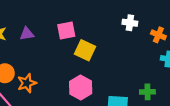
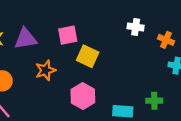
purple triangle: (27, 34) -> (26, 39), size x1.5
orange star: (27, 83) -> (45, 70), moved

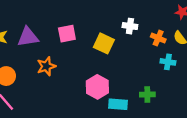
yellow square: (88, 56) -> (104, 43), moved
pink hexagon: (83, 96) -> (97, 87), moved

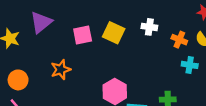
purple triangle: (28, 37) -> (41, 22), moved, turned -30
yellow square: (104, 43) -> (114, 33), moved

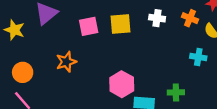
yellow square: (114, 33) -> (120, 24), turned -30
orange cross: (179, 40) -> (190, 18), moved

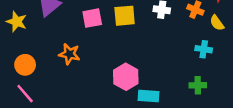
orange star: (66, 62) -> (69, 54), turned 30
green cross: (176, 92) -> (198, 85), moved

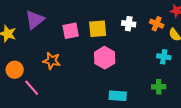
pink hexagon: (126, 77) -> (105, 58), moved
pink line: (25, 94) -> (32, 88), moved

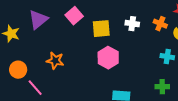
pink square: (71, 31) -> (74, 16), moved, turned -30

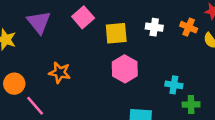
purple triangle: (38, 20) -> (39, 22), turned -30
cyan cross: (167, 57) -> (174, 85), moved

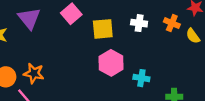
orange star: (60, 73) -> (34, 73), moved
cyan cross: (174, 85) -> (141, 78), moved

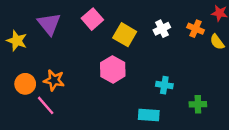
white cross: (139, 23) -> (162, 29), turned -35
yellow square: (103, 29) -> (125, 35), turned 35
pink hexagon: (111, 63) -> (113, 69), moved

